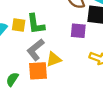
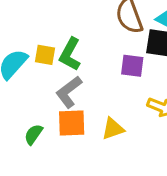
green L-shape: (36, 24) -> (70, 54), turned 35
yellow triangle: (54, 59) -> (113, 129), moved

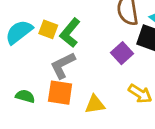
purple square: (132, 66) -> (122, 53), turned 30
green semicircle: (33, 134) -> (25, 96), turned 60

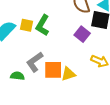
gray L-shape: (63, 65) -> (35, 62), moved
orange square: (60, 93) -> (53, 70), moved

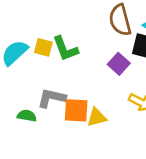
green L-shape: (43, 25) -> (65, 49), turned -55
gray L-shape: (35, 62) -> (52, 98), turned 45

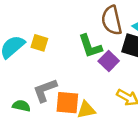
green L-shape: (65, 49) -> (90, 46), moved
gray L-shape: (52, 98) -> (45, 90), turned -36

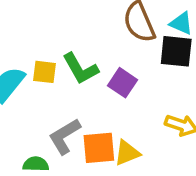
green L-shape: (90, 46) -> (80, 69), moved
purple square: (109, 61) -> (122, 83), moved

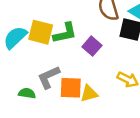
green L-shape: (80, 69) -> (65, 33), turned -80
yellow square: (44, 72) -> (41, 32), size x1.5

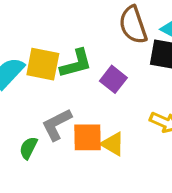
green semicircle: (27, 93) -> (28, 148), turned -70
yellow triangle: (89, 94) -> (113, 144), turned 48

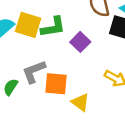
yellow triangle: (113, 144) -> (80, 102), moved

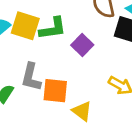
gray L-shape: (34, 72) -> (31, 77), turned -56

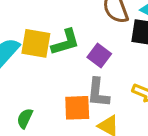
gray L-shape: (31, 77) -> (98, 93), moved

